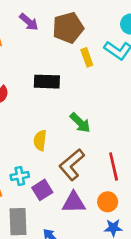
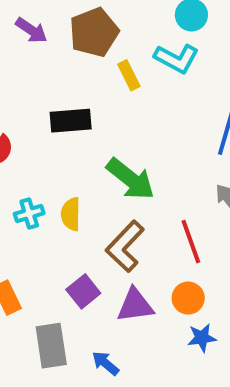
green arrow: (80, 123) -> (130, 179), size x1.4
cyan cross: (20, 176) -> (29, 214), moved

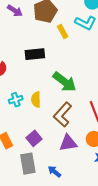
purple square: (83, 291) -> (34, 138), moved

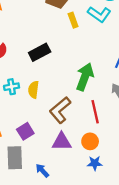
black rectangle: (35, 54) -> (40, 52), moved, turned -30
green arrow: (65, 82) -> (85, 77), moved, turned -115

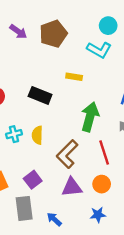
yellow rectangle: (73, 20) -> (74, 77), moved, turned -56
black rectangle: (40, 52) -> (40, 95), turned 55
blue star: (95, 163) -> (98, 215), moved

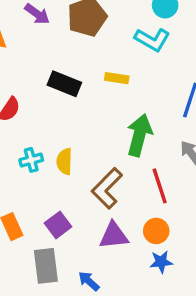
black rectangle: (40, 95) -> (64, 84), moved
blue star: (98, 215) -> (161, 262), moved

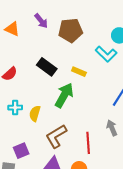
green arrow: (139, 135) -> (64, 95), moved

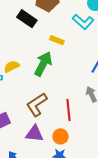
black rectangle: (47, 67) -> (27, 19), moved
yellow semicircle: (35, 114) -> (12, 67), moved, turned 49

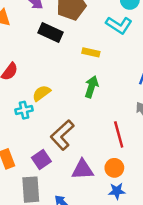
green arrow: (43, 64) -> (92, 87), moved, size x0.7
brown L-shape: (37, 105) -> (62, 135), moved

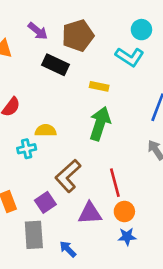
green arrow: (92, 87) -> (100, 124), size x1.4
yellow semicircle: (41, 93) -> (46, 130), turned 36
red line: (119, 134) -> (115, 183), moved

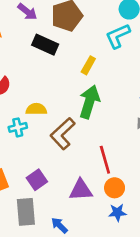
cyan L-shape: (130, 57) -> (118, 36), turned 124
yellow rectangle: (99, 86) -> (88, 65), turned -72
brown L-shape: (68, 176) -> (63, 134), moved

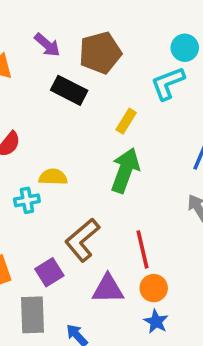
brown L-shape: (63, 134) -> (82, 240), moved
blue star: (117, 212) -> (156, 322), turned 30

